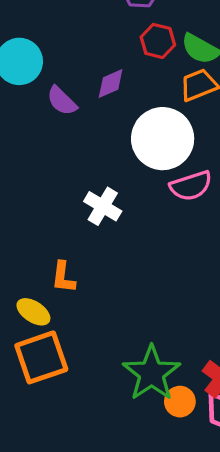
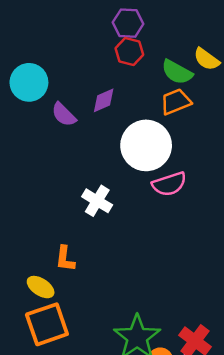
red hexagon: (158, 41) -> (129, 51), moved

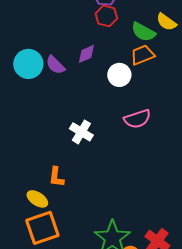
cyan circle: (29, 82) -> (28, 64), moved
white circle: (146, 145) -> (119, 75), moved, size x0.6

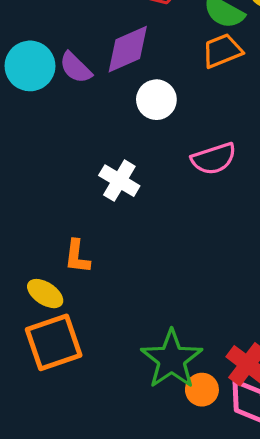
purple diamond: (86, 54) -> (128, 49), size x1.5
white circle: (119, 75) -> (156, 100), moved

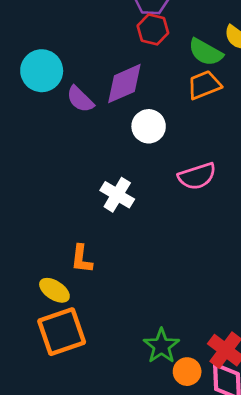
cyan circle: (30, 66) -> (42, 71), moved
green star: (172, 359) -> (161, 346), size x0.7

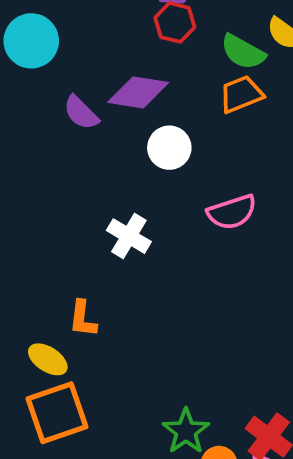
cyan circle: (42, 71) -> (31, 41), moved
purple diamond: (124, 84) -> (138, 92), turned 33

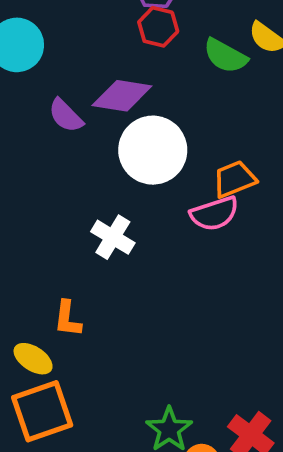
orange trapezoid: (241, 94) -> (234, 179), moved
white circle: (169, 148) -> (153, 150), size x1.6

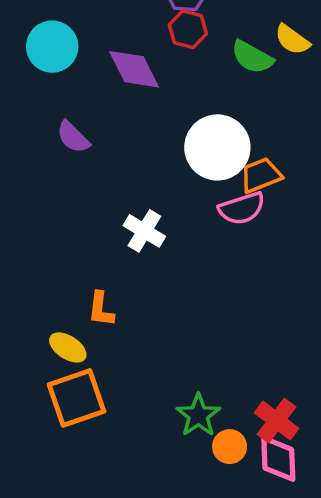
purple diamond: (122, 96) -> (134, 69), moved, turned 54
purple semicircle: (66, 116) -> (73, 137), moved
white circle: (153, 150) -> (217, 147), moved

